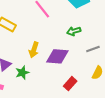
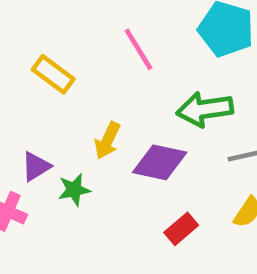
green arrow: (74, 31) -> (205, 109), size x1.6

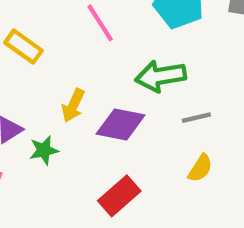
red rectangle: (181, 229) -> (119, 196), moved, size x1.4

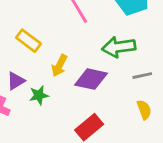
yellow rectangle: (24, 47) -> (28, 41), moved
yellow semicircle: (200, 168) -> (144, 110), turned -54

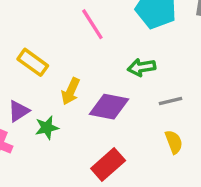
green arrow: (119, 47) -> (141, 67), size x0.7

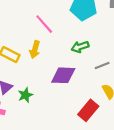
yellow arrow: (71, 91) -> (35, 50), moved
red rectangle: (108, 164) -> (88, 110), moved

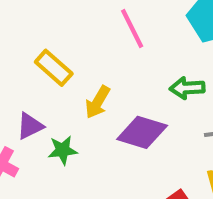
yellow arrow: (35, 50) -> (98, 102), moved

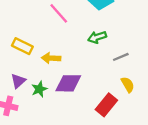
yellow arrow: (98, 102) -> (51, 58), turned 78
purple diamond: (142, 132) -> (68, 83), moved

